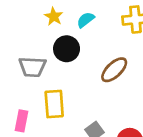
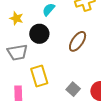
yellow star: (54, 16) -> (16, 18), moved

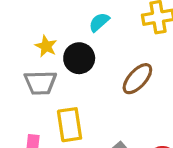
yellow star: (16, 18) -> (46, 46), moved

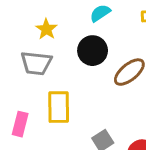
black circle: (79, 58) -> (93, 51), moved

